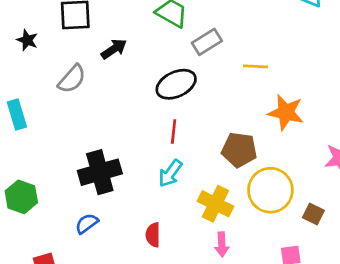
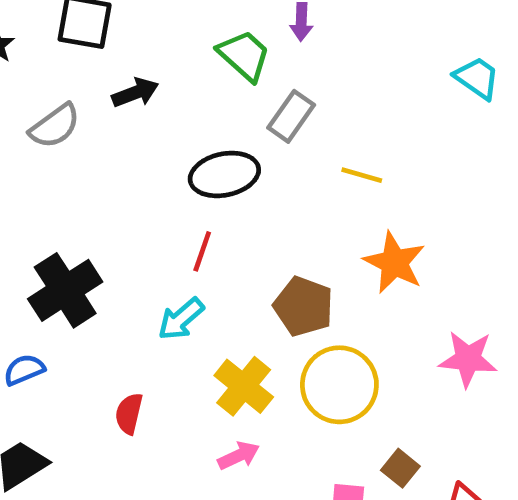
gray rectangle: (207, 42) -> (291, 116), turned -36
black cross: (100, 172) -> (65, 290), turned -30
brown square: (313, 214) -> (400, 468), moved
pink arrow: (222, 244) -> (239, 456), turned -125

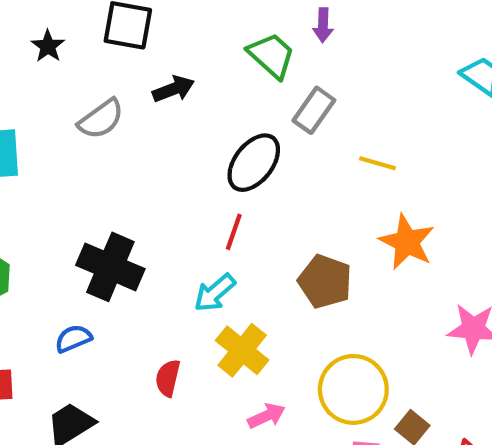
black ellipse: (224, 174) -> (254, 163), turned -40
black cross: (65, 290) -> (110, 267), turned -34
yellow circle: (339, 385) -> (353, 389), moved
yellow cross: (244, 386) -> (242, 350), moved

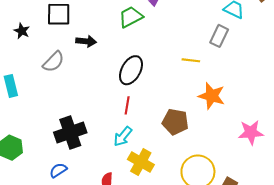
green trapezoid: (272, 55) -> (131, 17), turned -60
black arrow: (173, 89) -> (86, 41), turned 36
gray rectangle: (314, 110) -> (219, 36), moved
black cross: (110, 267) -> (70, 133), turned -32

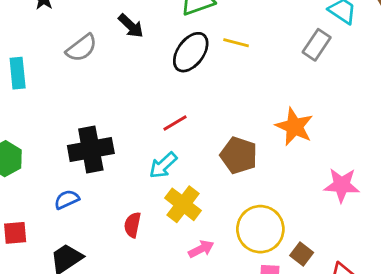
black arrow: (86, 41) -> (131, 26), turned 30
yellow line: (191, 60) -> (236, 43), moved
black ellipse: (131, 70) -> (191, 52), moved
red line: (127, 105) -> (175, 123), turned 42

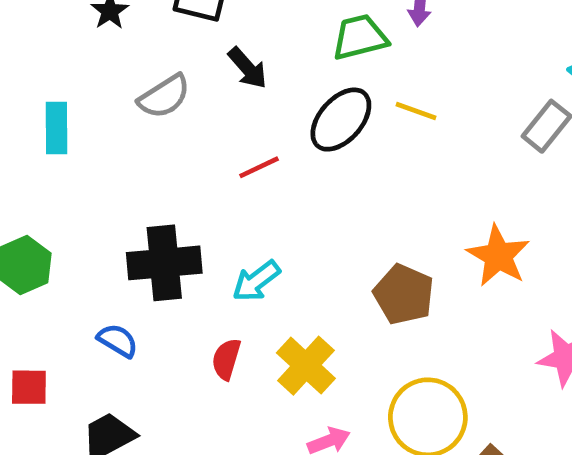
red line: (175, 123) -> (259, 167), moved
cyan arrow: (163, 165) -> (256, 281), moved
blue semicircle: (67, 199) -> (118, 341), turned 50
red semicircle: (132, 225) -> (226, 359), moved

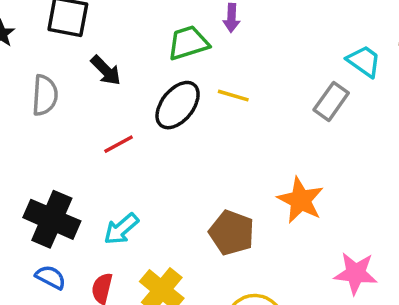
gray semicircle: (164, 96) -> (45, 95), turned -51
black cross: (164, 263) -> (52, 219), turned 32
blue semicircle: (118, 341) -> (51, 277), moved

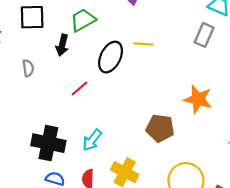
green trapezoid: (188, 43) -> (83, 20), moved
black arrow: (106, 70) -> (62, 45), turned 70
gray semicircle: (45, 95) -> (28, 68), size x0.7

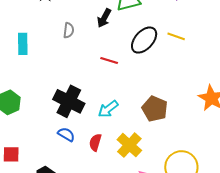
red line: (79, 89) -> (109, 61), turned 42
brown pentagon: (160, 128) -> (155, 109), moved

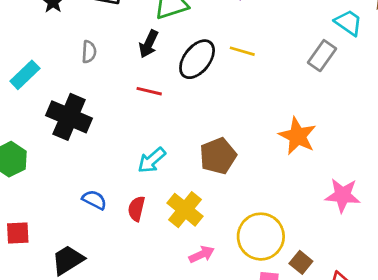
black arrow: (104, 18) -> (149, 44), moved
cyan rectangle: (23, 44) -> (25, 75), turned 50
black cross: (69, 101) -> (69, 117), moved
brown pentagon: (155, 109) -> (218, 156), turned 30

